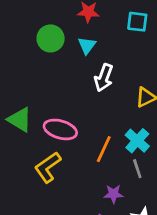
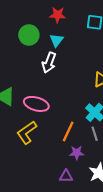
white arrow: (104, 78) -> (49, 63), moved
orange line: (104, 149) -> (68, 132), moved

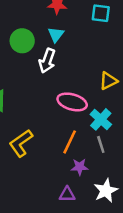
green circle: (29, 35) -> (22, 41), moved
pink ellipse: (36, 104) -> (72, 102), moved

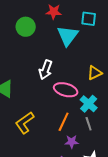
cyan triangle: (56, 35) -> (68, 36), moved, size x1.6
green circle: (22, 41) -> (26, 27), moved
white arrow: (47, 61) -> (46, 70), moved

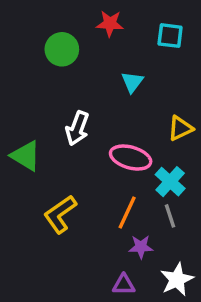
cyan triangle: (68, 36) -> (132, 82), moved, size x0.6
white arrow: (46, 70) -> (77, 128), moved

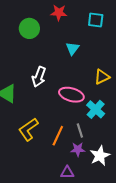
orange line: (127, 212) -> (58, 136), moved
gray line: (170, 216) -> (80, 130), moved
white star: (177, 279) -> (100, 156), moved

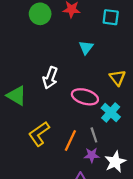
green circle: (29, 28) -> (40, 14), moved
yellow triangle: (102, 77) -> (117, 78), turned -42

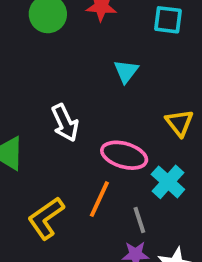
white arrow: (50, 78) -> (65, 123), turned -45
orange line: (70, 141) -> (99, 199), moved

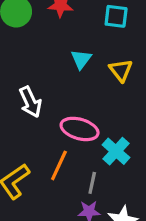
yellow triangle: (179, 123) -> (121, 70), moved
gray line: (139, 220) -> (92, 183), turned 30

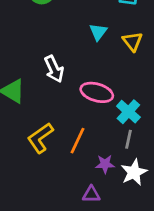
orange line: (59, 165) -> (77, 141), moved
gray line: (92, 183) -> (128, 139), moved

